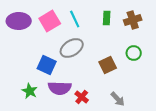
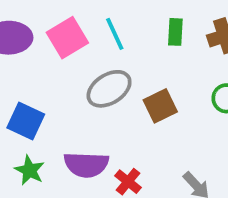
blue square: (47, 65) -> (26, 121), moved
brown square: (108, 65) -> (160, 106), moved

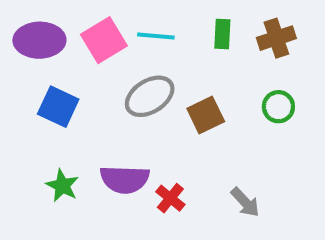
cyan line: (115, 34) -> (156, 36), turned -60
blue square: (26, 121) -> (58, 107), moved

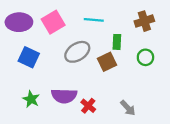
green rectangle: (222, 34) -> (117, 42), moved
cyan line: (156, 36) -> (94, 20), moved

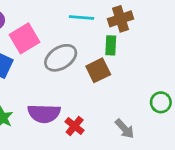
brown cross: (144, 21) -> (120, 19), moved
pink square: (53, 22) -> (24, 38), moved
green circle: (145, 57) -> (161, 102), moved

